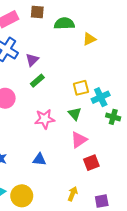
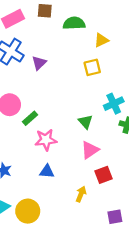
green rectangle: (37, 81) -> (30, 118), moved
yellow square: (81, 88) -> (92, 67), moved
pink star: (45, 119) -> (46, 140), moved
yellow arrow: (73, 194) -> (81, 194), moved

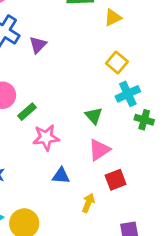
yellow square: (92, 67) -> (117, 63), moved, turned -36
blue triangle: (47, 171) -> (61, 176), moved

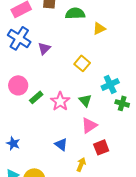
yellow square: (117, 63) -> (82, 63), moved
pink star: (46, 137) -> (60, 101), moved, turned -30
blue triangle: (61, 176) -> (61, 144), turned 32

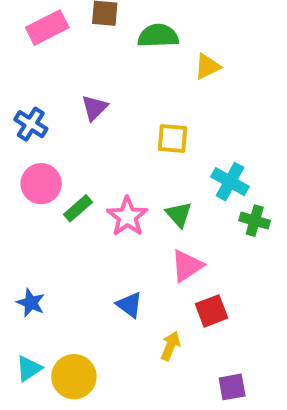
blue cross: (19, 38) -> (31, 124), moved, size x0.7
yellow square: (82, 63) -> (172, 138), turned -35
cyan cross: (110, 84) -> (230, 182), turned -36

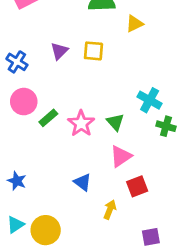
yellow square: (172, 138) -> (93, 51), moved

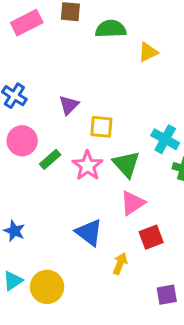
purple triangle: (59, 51) -> (69, 105), moved
yellow square: (93, 51) -> (101, 127), moved
green triangle: (115, 122) -> (126, 164), size x1.4
blue triangle: (83, 182) -> (89, 232), size x1.4

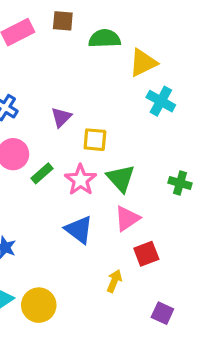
yellow triangle: (148, 52) -> (143, 63), size x1.4
cyan cross: (165, 139) -> (161, 101), moved
blue triangle: (89, 232) -> (79, 230), moved
purple square: (167, 295) -> (162, 313), turned 35

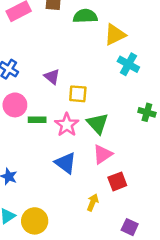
purple triangle: (61, 117) -> (52, 77), turned -35
green rectangle: (42, 173) -> (37, 120), turned 42
green cross: (180, 183) -> (147, 112), moved

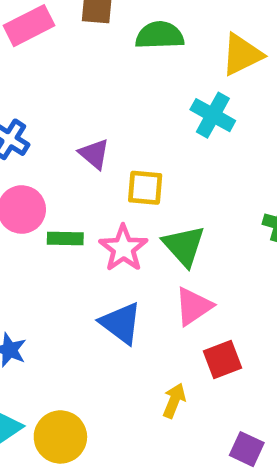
yellow triangle: (115, 35) -> (242, 55), moved
cyan cross: (128, 64) -> (213, 115), moved

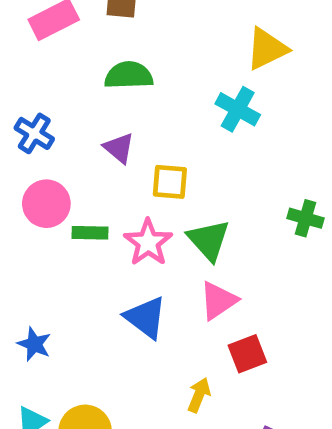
green semicircle: (160, 35) -> (129, 75), moved

